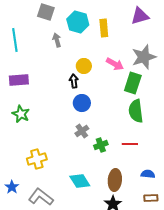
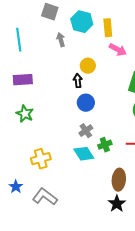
pink arrow: (115, 64) -> (118, 50), moved
cyan diamond: (80, 181) -> (84, 154), moved

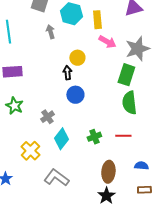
gray cross: (86, 131) -> (47, 117), moved
cyan diamond: (84, 154) -> (61, 139), moved, turned 70
yellow cross: (41, 159) -> (30, 151), turned -30
gray L-shape: (45, 197) -> (56, 178), moved

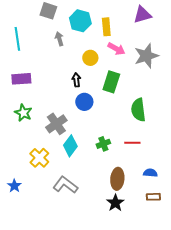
yellow circle: (77, 58) -> (90, 58), moved
green rectangle: (126, 75) -> (111, 82), moved
gray cross: (47, 117) -> (56, 124), size x1.5

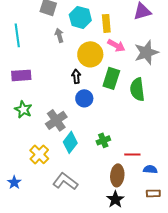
yellow circle: (90, 58) -> (90, 54), size x1.6
green semicircle: (138, 110) -> (137, 89), moved
red line: (132, 143) -> (132, 154), moved

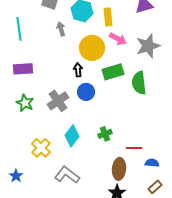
green rectangle: (111, 78) -> (113, 72), turned 55
gray cross: (56, 120) -> (58, 101), moved
brown rectangle: (153, 193) -> (155, 187), turned -40

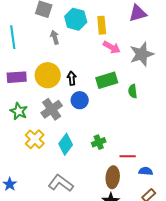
yellow circle: (92, 48) -> (48, 75), moved
green semicircle: (139, 83) -> (133, 91), size x0.6
yellow cross: (41, 148) -> (35, 139), moved

